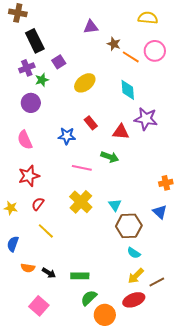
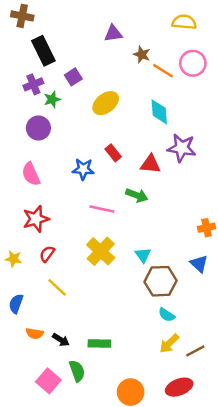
green semicircle: (89, 298) -> (77, 371), moved, turned 114
red ellipse: (134, 300) -> (179, 387), moved

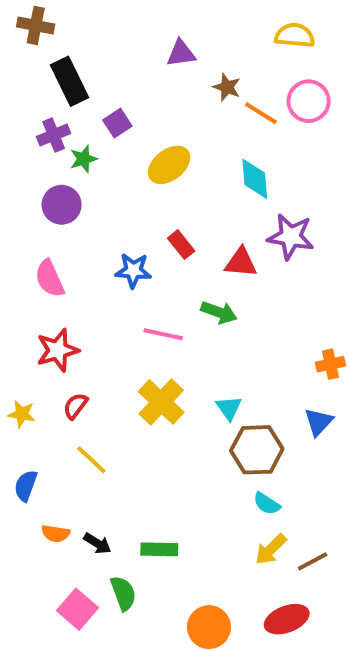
blue triangle: (199, 264) -> (319, 422), turned 30

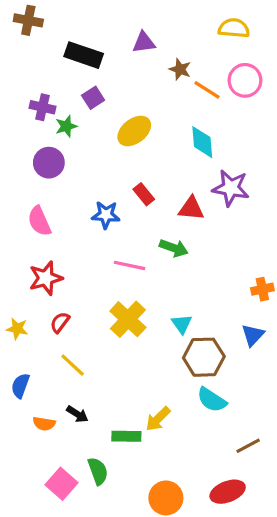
black rectangle: (70, 81) -> (84, 55), moved, turned -45
purple cross: (54, 135) -> (43, 107), turned 35
cyan semicircle: (267, 504) -> (212, 400), size x1.4
black arrow: (97, 543) -> (77, 414), moved
yellow arrow: (271, 549) -> (158, 419), moved

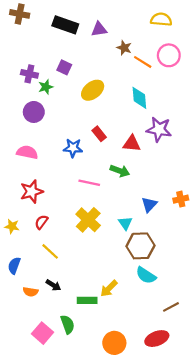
black rectangle: (84, 55) -> (65, 25), moved
purple square: (93, 98) -> (64, 67), turned -32
pink semicircle: (39, 221) -> (27, 152), turned 126
blue triangle: (253, 335) -> (149, 205), moved

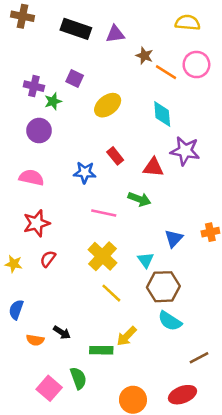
yellow line: (50, 251) -> (111, 293), moved

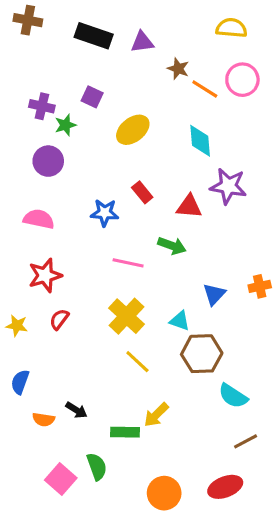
cyan triangle: (146, 260) -> (180, 321), turned -36
cyan semicircle: (170, 321) -> (233, 396), moved

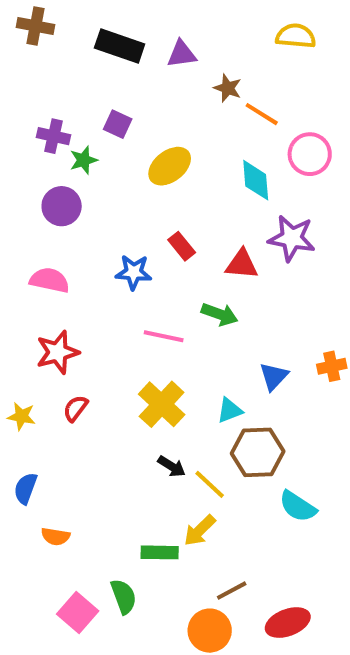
pink circle: (242, 80) -> (310, 154), moved
cyan triangle: (180, 321) -> (230, 410), turned -40
yellow line: (137, 362) -> (210, 484), moved
black arrow: (76, 410) -> (172, 466), moved
brown line: (246, 441) -> (232, 591), moved

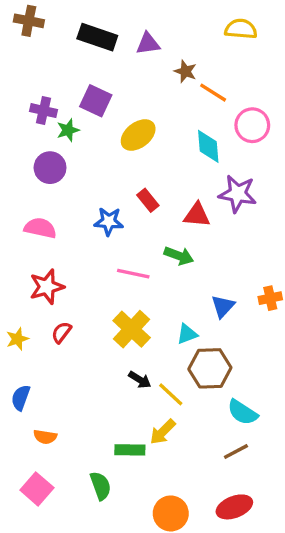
purple square: (118, 124) -> (96, 101), size x1.4
yellow star: (21, 416) -> (17, 339), turned -30
brown line: (232, 591) -> (236, 451), moved
pink square: (78, 613) -> (37, 489), moved

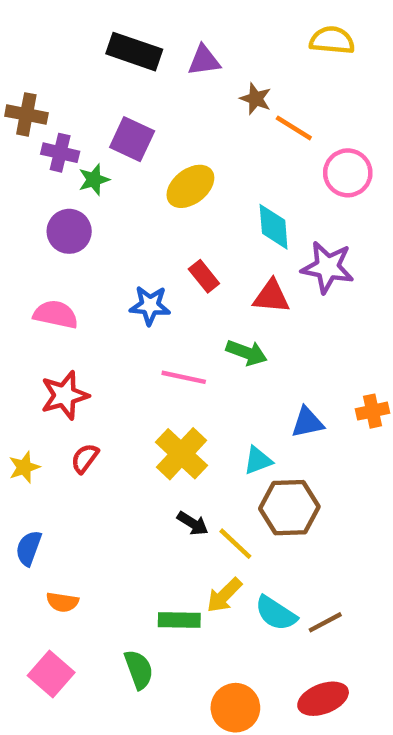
brown cross: (29, 21) -> (26, 114), moved
cyan diamond: (208, 146) -> (274, 227), moved
blue triangle: (223, 306) -> (307, 422), turned 35
cyan semicircle: (243, 412) -> (276, 613), moved

